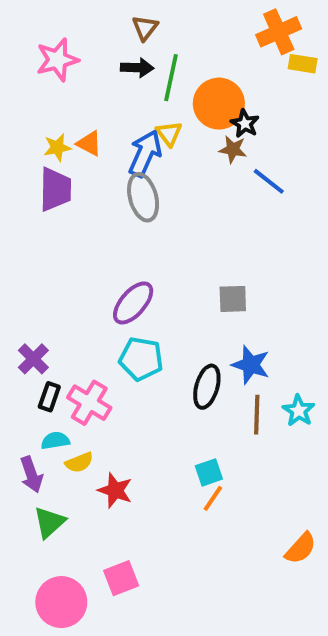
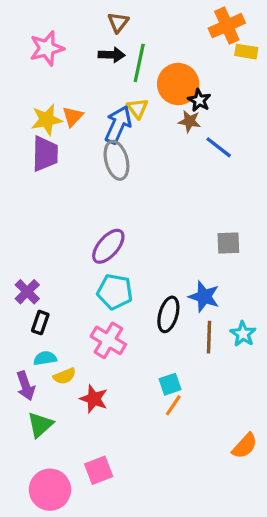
orange triangle: (89, 143) -> (73, 116), turned 45
yellow star: (57, 147) -> (47, 120), size x1.4
gray square: (233, 299) -> (228, 243), moved
pink cross: (89, 403) -> (108, 340), moved

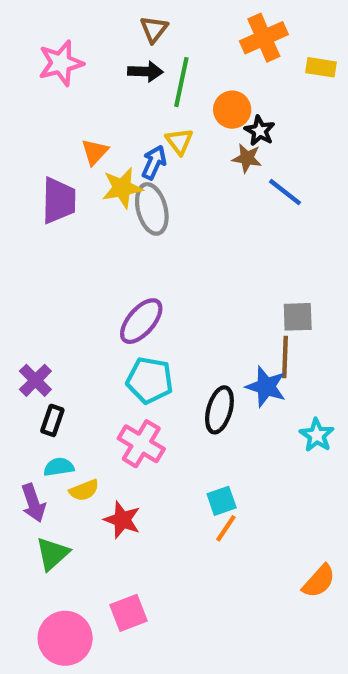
orange cross: (227, 26) -> (264, 38), moved
orange circle: (178, 84) -> (232, 110), size x0.7
yellow star: (47, 120) -> (122, 188), moved
blue arrow: (118, 125) -> (154, 162), size x0.7
brown line: (209, 337) -> (285, 357), moved

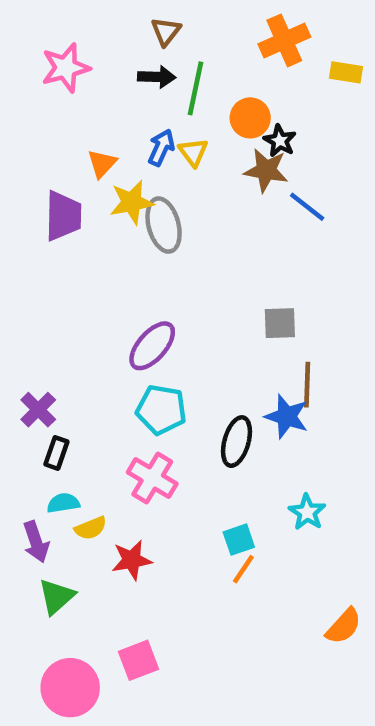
brown star: (247, 158) -> (266, 170), size x1.4
blue arrow: (154, 162) -> (161, 148), moved
gray square: (298, 317) -> (280, 323), moved
cyan star: (317, 435) -> (307, 512), moved
red star: (122, 520) -> (132, 560), turned -30

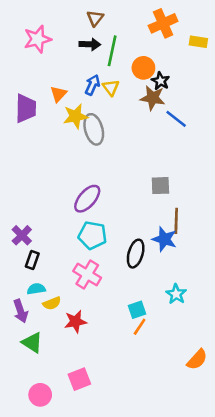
purple trapezoid: (63, 216) -> (26, 108), moved
green triangle: (56, 596) -> (32, 342), turned -45
pink circle: (70, 688) -> (40, 395), size x0.7

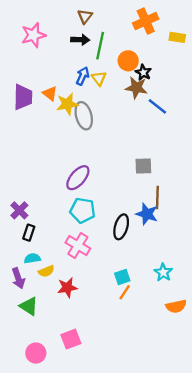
orange triangle: (58, 94) -> (50, 94), moved, turned -35
cyan star: (176, 294) -> (163, 272), moved
orange semicircle: (197, 359) -> (176, 306), moved, turned 36

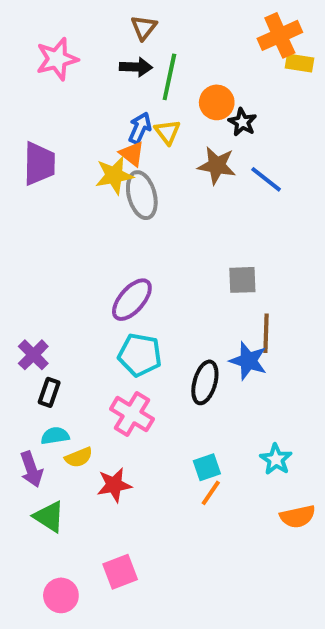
orange cross: (146, 21) -> (280, 35), moved
brown star: (136, 88) -> (217, 166), moved
orange triangle: (50, 94) -> (132, 154), moved

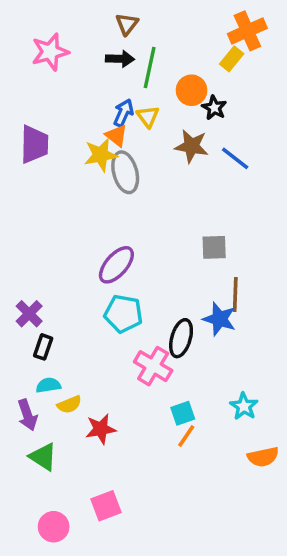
yellow rectangle: (300, 63) -> (232, 59), moved, turned -60
pink cross: (132, 414) -> (153, 366), moved

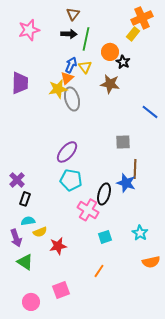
orange triangle: (116, 136) -> (67, 78), turned 40
blue line: (235, 158) -> (150, 112), moved
orange line: (186, 436) -> (99, 271), moved

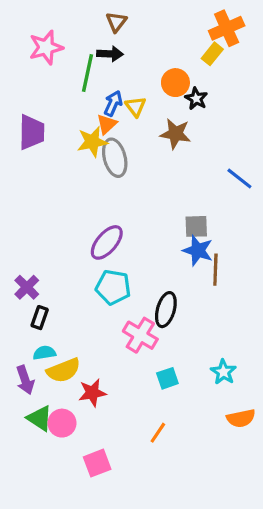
green line: (86, 39) -> (88, 73), moved
blue star: (126, 183) -> (198, 250), moved
yellow semicircle: (40, 232) -> (64, 370), size x1.5
pink circle: (31, 302) -> (62, 423), moved

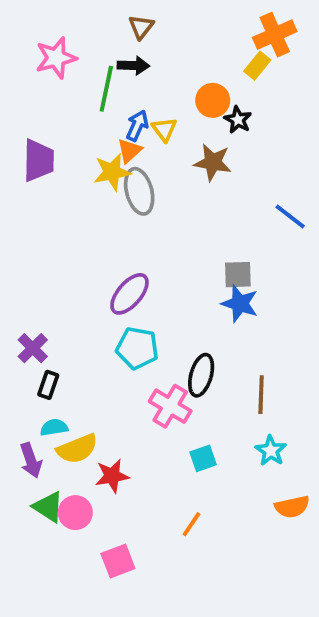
brown line: (215, 270) -> (261, 395), moved

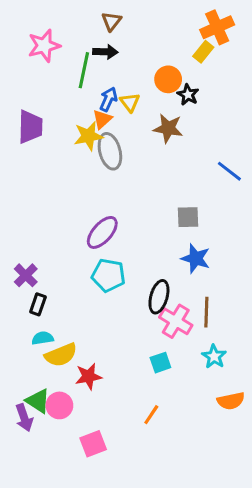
blue star: (240, 304) -> (196, 258), moved
pink cross: (170, 406) -> (176, 321), moved
purple arrow: (31, 460) -> (24, 418), moved

